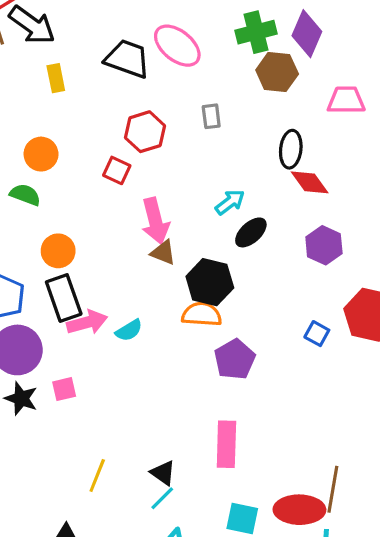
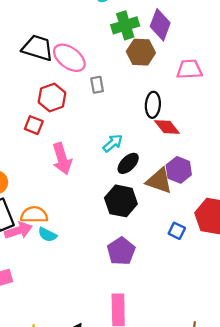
pink ellipse: (177, 46) -> (69, 58), moved
brown triangle: (163, 253) -> (159, 181), moved, size x1.5
black hexagon: (210, 282) -> (121, 201), moved
orange semicircle: (202, 314) -> (34, 215), moved
cyan semicircle: (129, 330) -> (47, 235), turned 60

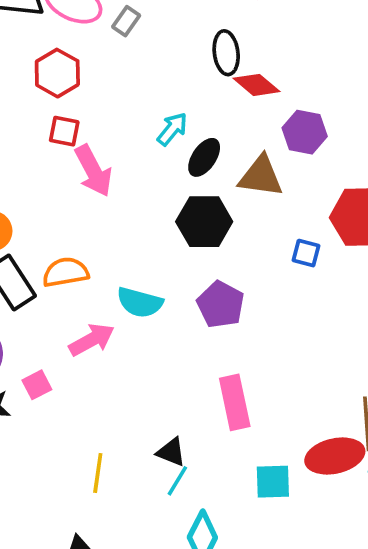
gray rectangle: (97, 85) -> (126, 21), moved, turned 56
red square: (34, 125) -> (64, 131), moved
purple hexagon: (179, 170) -> (305, 132), moved
pink arrow: (18, 231) -> (92, 340), moved
cyan semicircle: (47, 235) -> (140, 302), moved, size x1.4

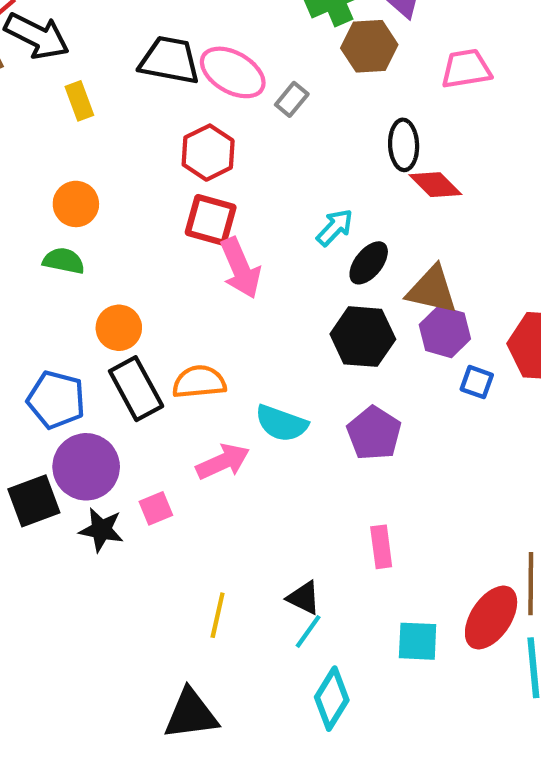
red square: (64, 131) -> (211, 220), size x1.4
purple hexagon: (305, 132) -> (445, 332), moved
pink rectangle: (235, 402) -> (381, 547), size x0.7
red ellipse: (335, 456) -> (491, 618), turned -48

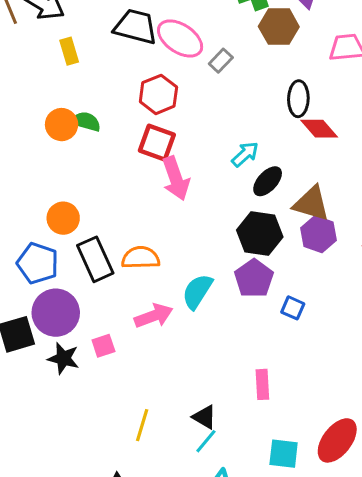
green semicircle: (64, 261) -> (86, 122), moved
orange circle: (119, 328) -> (63, 218), moved
blue square: (477, 382) -> (293, 308), moved
cyan semicircle: (281, 423) -> (197, 291), turned 99
purple pentagon: (374, 433) -> (254, 278), moved

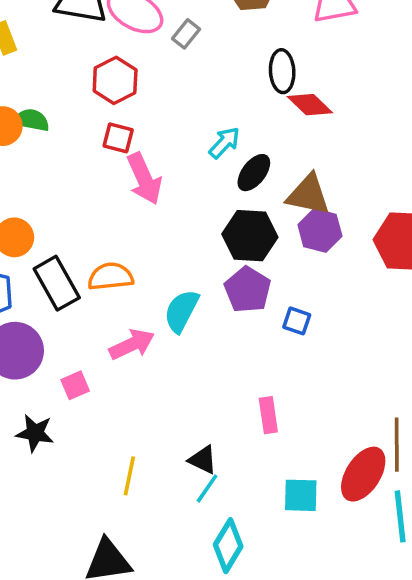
red square: (157, 143) -> (118, 138), size x0.7
black star: (63, 358) -> (35, 433), moved

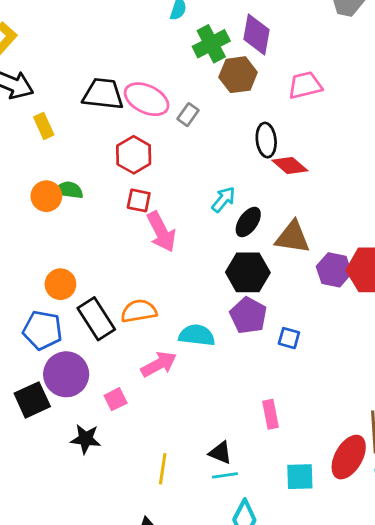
purple hexagon: (320, 230) -> (334, 270), moved
cyan semicircle: (181, 311) -> (197, 335), turned 72
cyan line: (207, 488) -> (225, 475), turned 50

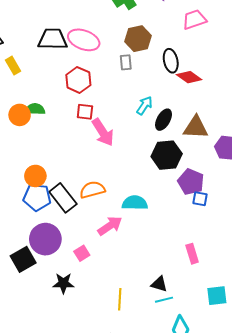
brown hexagon: (238, 75) -> (138, 39), moved
gray rectangle: (188, 115) -> (126, 62), moved, turned -35
purple pentagon: (248, 315) -> (191, 182), moved
blue pentagon: (43, 330) -> (37, 197), moved

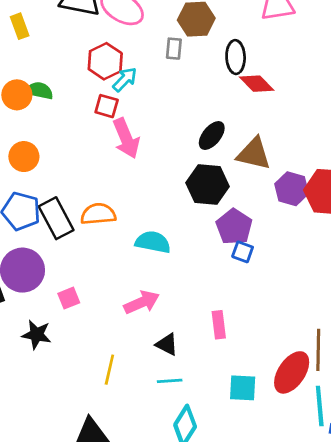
cyan arrow: (145, 105) -> (125, 79), moved
orange circle: (35, 176) -> (24, 157), moved
pink arrow: (110, 226) -> (142, 302), moved
black triangle: (159, 284) -> (167, 344), moved

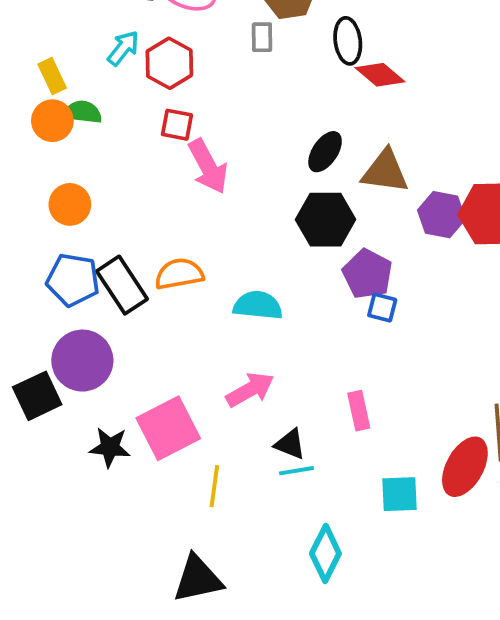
yellow rectangle: (20, 26) -> (52, 76), moved
cyan arrow: (125, 79) -> (123, 48), moved
pink square: (69, 298) -> (168, 428), moved, size x2.0
cyan line: (170, 381) -> (296, 471), moved

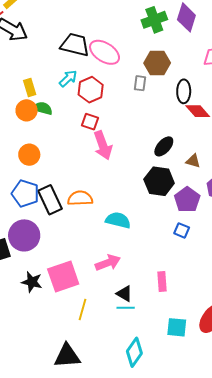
brown triangle: (385, 171) -> (193, 161), size x0.6
purple pentagon: (367, 274) -> (187, 200), moved

